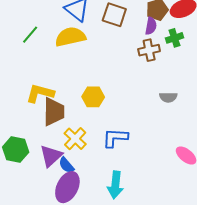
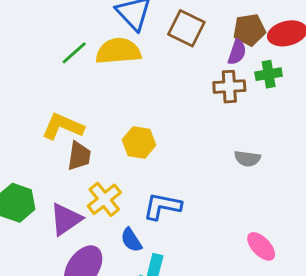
green line: (30, 35) -> (74, 53), moved
brown trapezoid: (54, 112) -> (79, 156), size x0.7
blue semicircle: (66, 165) -> (131, 240), moved

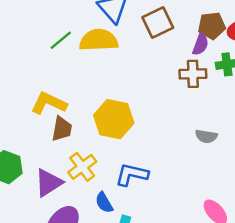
brown square: (186, 28) -> (158, 23), turned 36
yellow hexagon: (139, 143) -> (114, 119), size x1.4

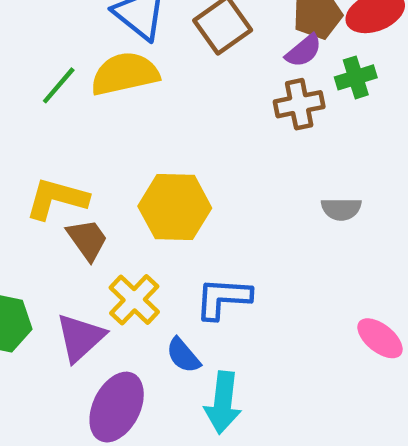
purple semicircle: (200, 44) -> (304, 51), turned 40
brown trapezoid: (62, 129) -> (87, 240), turned -36

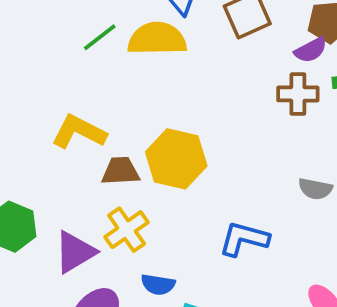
brown trapezoid: (87, 240) -> (121, 171), moved, turned -69
blue L-shape: (223, 298) -> (244, 239), moved
blue semicircle: (183, 355) -> (158, 285), turned -52

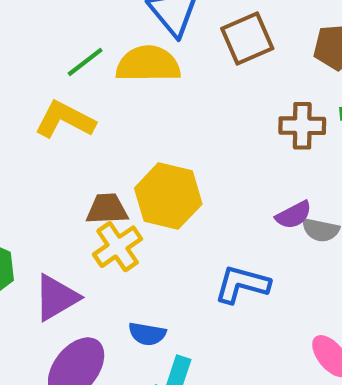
purple semicircle: (311, 50) -> (294, 215), moved
yellow L-shape: (79, 132) -> (65, 120), moved
yellow cross: (127, 230) -> (118, 247), moved

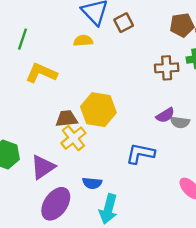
brown square: (247, 38) -> (124, 23), moved, size x0.7
green line: (85, 62) -> (23, 39), moved, turned -30
yellow semicircle: (148, 64) -> (83, 41), size x0.6

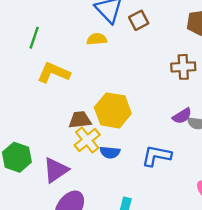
blue semicircle: (92, 183) -> (110, 152), moved

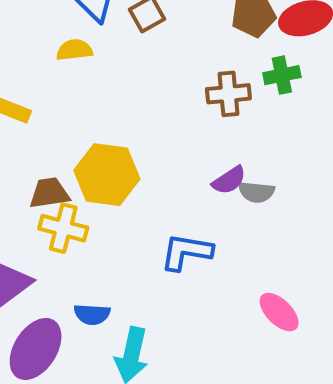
yellow cross: (87, 140) -> (63, 228), turned -35
blue semicircle: (110, 152) -> (92, 314), moved

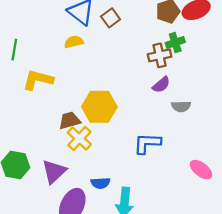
green cross: (282, 75) -> (175, 43), moved
purple semicircle: (229, 180) -> (161, 85), moved
yellow cross: (63, 228) -> (79, 138), turned 35

